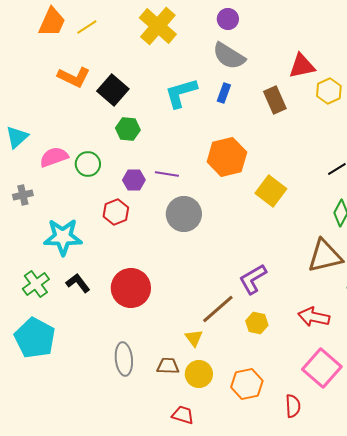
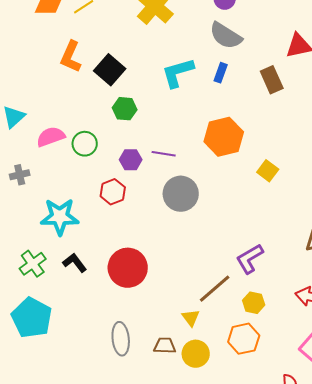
orange L-shape: (74, 77) -> (71, 57), turned 88
yellow square: (271, 191) -> (268, 171), size x0.7
orange hexagon: (247, 384) -> (244, 339), moved

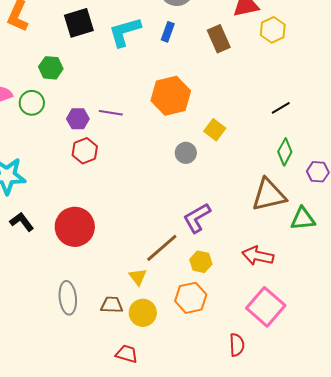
black square: (110, 70) -> (79, 23), moved, turned 32
green hexagon: (125, 109) -> (51, 68), moved
red hexagon: (113, 192) -> (85, 151), moved
gray circle: (181, 194) -> (186, 153), moved, size x0.6

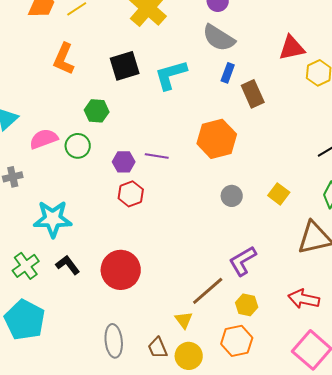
blue rectangle: (168, 32) -> (228, 73), moved
brown rectangle: (219, 39) -> (253, 94), moved
yellow square: (215, 130) -> (279, 194), moved
brown trapezoid: (112, 305) -> (158, 348), turned -115

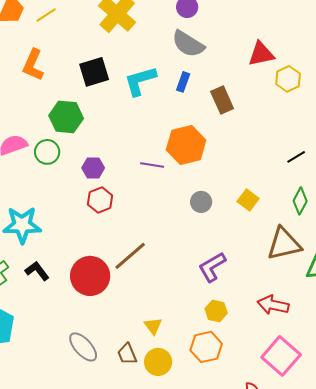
blue rectangle: (228, 73) -> (183, 82), moved
green hexagon: (97, 111) -> (66, 117), size x1.4
purple line: (157, 156) -> (152, 165), moved
brown line: (208, 291) -> (130, 256), moved
gray ellipse: (114, 341) -> (83, 347), turned -36

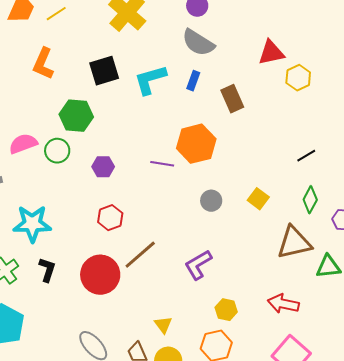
red hexagon: (100, 200) -> (110, 218), moved
purple L-shape: (212, 267) -> (198, 265), moved
black L-shape: (37, 271) -> (47, 270), turned 55

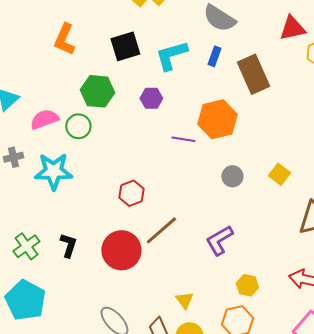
brown rectangle: (232, 99) -> (253, 74), size x1.4
purple hexagon: (103, 167) -> (151, 98), moved
cyan star: (32, 224) -> (53, 171), moved

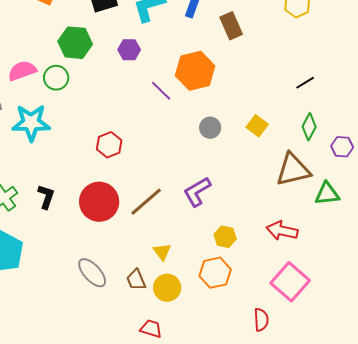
brown rectangle: (253, 74) -> (231, 26), size x0.7
purple line: (183, 139) -> (161, 91), turned 35
brown line: (161, 230) -> (146, 202), moved

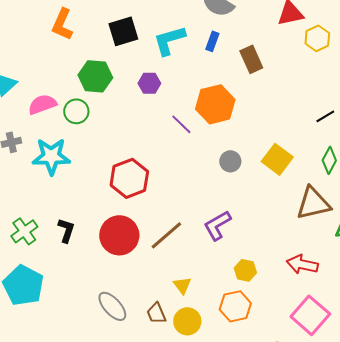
yellow square: (257, 126) -> (277, 159), size x1.4
red hexagon: (109, 145) -> (129, 178), size x1.5

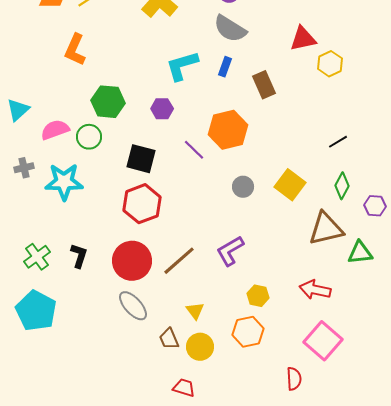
black square: (123, 31) -> (141, 159), moved, turned 32
gray ellipse: (112, 306) -> (133, 306), moved

